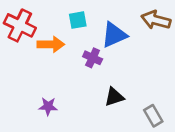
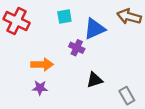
orange arrow: (51, 44) -> (42, 64), moved

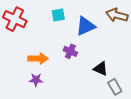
purple cross: (77, 48) -> (70, 51), moved
black triangle: (95, 80) -> (101, 69), moved, turned 42

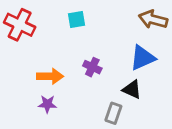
blue triangle: (85, 26) -> (143, 58), moved
gray rectangle: (115, 87) -> (113, 113), moved, turned 49

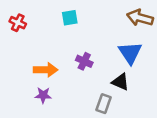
red cross: (20, 25) -> (18, 23), size x0.6
blue triangle: (143, 58) -> (130, 53), turned -40

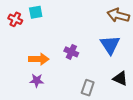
cyan square: (70, 18) -> (36, 12), moved
black triangle: (121, 82) -> (120, 78), moved

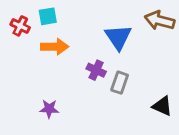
blue triangle: (110, 45) -> (118, 37), moved
orange arrow: (39, 59) -> (55, 47), moved
gray rectangle: (88, 88) -> (120, 83), moved

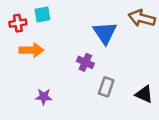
red cross: (20, 26) -> (18, 23), turned -35
orange arrow: (55, 47) -> (31, 50), moved
gray rectangle: (120, 83) -> (106, 87), moved

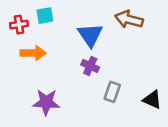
brown arrow: (142, 18) -> (129, 19), moved
blue triangle: (105, 33) -> (90, 35), moved
purple star: (44, 97) -> (46, 102), size x1.5

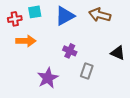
blue triangle: (90, 35) -> (65, 16), moved, turned 35
black triangle: (152, 100) -> (118, 53), moved
purple star: (46, 102) -> (48, 78), moved, turned -30

